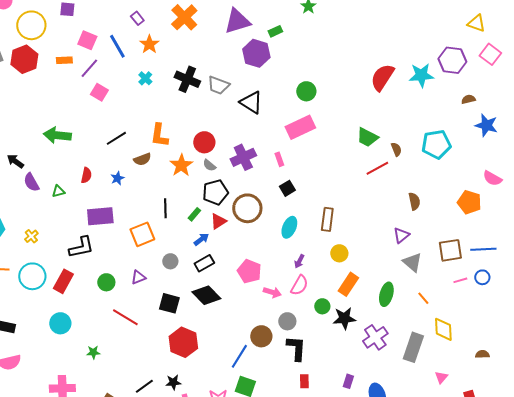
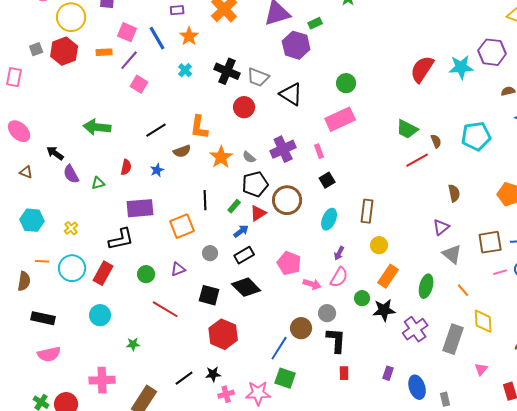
purple rectangle: (137, 18) -> (177, 10), turned -56
red circle: (204, 142) -> (244, 107), moved

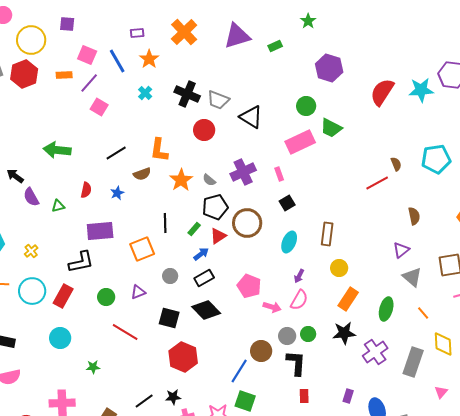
purple hexagon: (296, 45) -> (329, 68), moved
green trapezoid: (407, 129) -> (331, 128), moved
green circle: (362, 298) -> (308, 334), moved

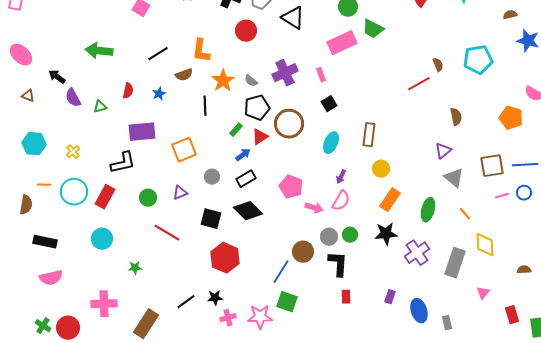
black line: (165, 223) -> (205, 106), moved

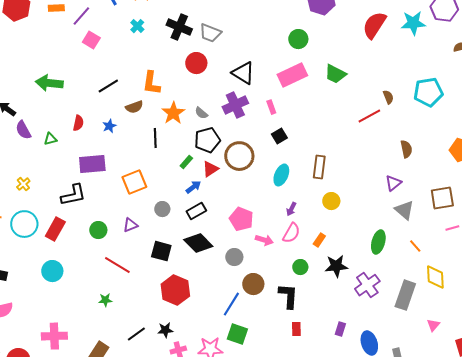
black triangle: (293, 18) -> (243, 73), moved
green trapezoid: (373, 29) -> (335, 74), moved
orange rectangle: (390, 200) -> (319, 240), moved, size x0.6
gray circle: (329, 237) -> (234, 257), moved
green star: (135, 268) -> (105, 300), moved

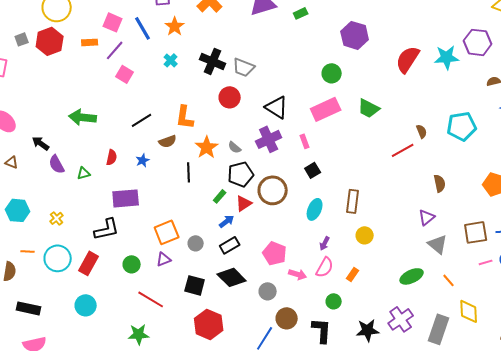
orange square: (134, 182) -> (167, 232), moved
green ellipse: (378, 242) -> (412, 276), turned 50
black star: (336, 266) -> (368, 330), moved
green star: (105, 300) -> (139, 334), size x1.5

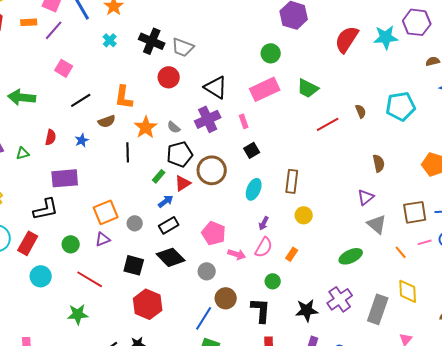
pink square: (125, 74) -> (64, 68), moved
red line: (403, 150) -> (328, 124), moved
orange line: (449, 280) -> (401, 252), moved
cyan circle: (86, 305) -> (41, 276), moved

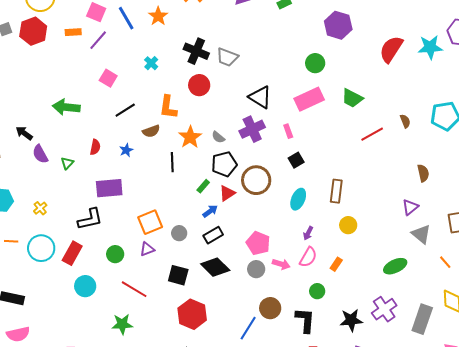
cyan cross: (110, 40) -> (151, 63), moved
red circle: (169, 77) -> (199, 85), moved
green triangle: (23, 153) -> (67, 163), turned -32
gray circle: (207, 271) -> (256, 269), moved

